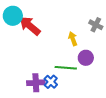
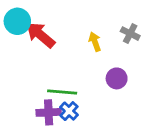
yellow arrow: (73, 39) -> (95, 42), moved
green line: (66, 68) -> (62, 92), moved

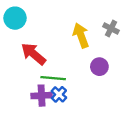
red arrow: (40, 35) -> (34, 54), moved
yellow arrow: (95, 42) -> (81, 35), size x1.5

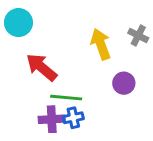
blue cross: (59, 94) -> (73, 118), turned 35

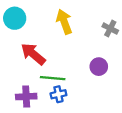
yellow arrow: (101, 44) -> (64, 22), moved
purple cross: (52, 119) -> (26, 97), moved

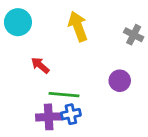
red arrow: (33, 54) -> (40, 65), size x0.6
purple cross: (26, 97) -> (49, 117), moved

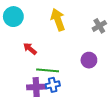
gray cross: (134, 35) -> (99, 26), turned 32

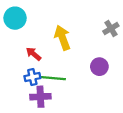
yellow arrow: (58, 20) -> (62, 38), moved
blue cross: (53, 85) -> (32, 77), moved

